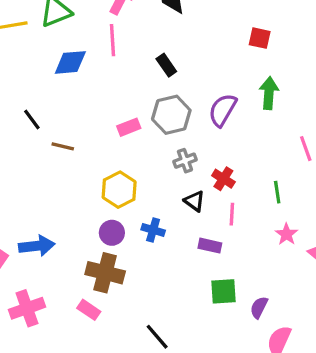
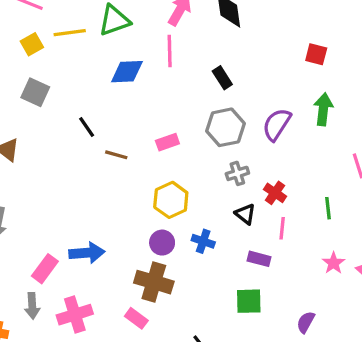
pink rectangle: (129, 127) -> (167, 142), moved
pink star: (286, 234) -> (334, 263), moved
green square: (223, 291) -> (249, 301), moved

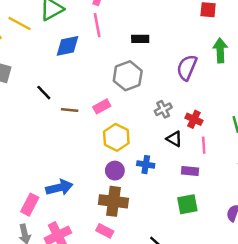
yellow line: (70, 33) -> (20, 24), turned 45
black rectangle: (222, 78) -> (140, 39), turned -49
gray hexagon: (225, 127) -> (128, 76), moved
pink rectangle: (167, 142) -> (102, 106), moved

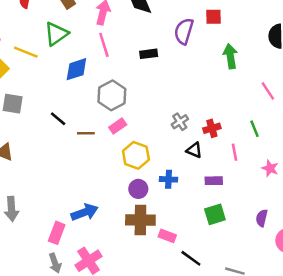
purple semicircle: (187, 67) -> (184, 31), moved
gray hexagon: (128, 76) -> (112, 95), moved
red cross: (194, 119) -> (212, 128), turned -35
pink line: (204, 145) -> (234, 152), moved
pink rectangle: (105, 231) -> (167, 236), moved

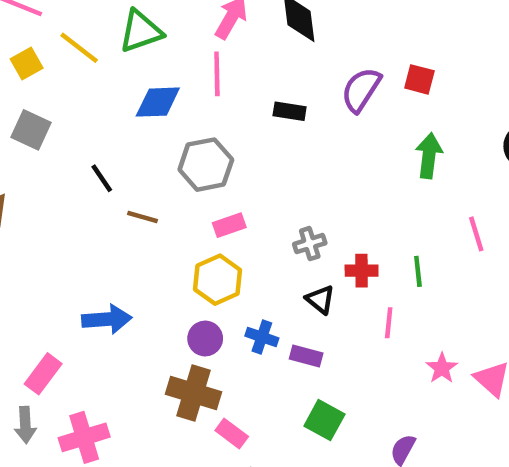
pink rectangle: (118, 126) -> (229, 225), moved
green line: (254, 129) -> (418, 271), moved
purple rectangle: (214, 181) -> (306, 356), moved
blue arrow: (85, 212) -> (107, 319), moved
green square: (215, 214) -> (324, 420), turned 30

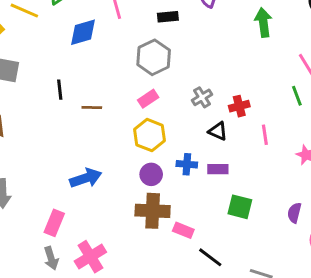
gray hexagon: (206, 165) -> (154, 57), moved
black line: (102, 178) -> (60, 90), turned 42
green line: (418, 271) -> (297, 96), moved

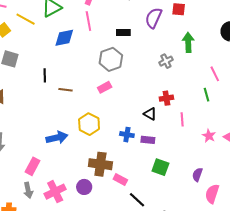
gray cross: (202, 97) -> (166, 61), moved
yellow hexagon: (150, 135) -> (89, 124), moved
purple circle: (151, 174) -> (84, 187), moved

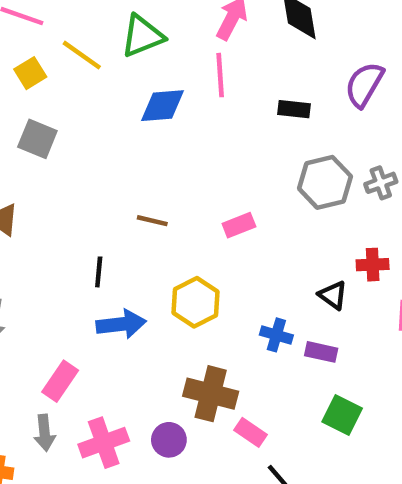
gray hexagon: (111, 59) -> (325, 182), moved
black line: (45, 75) -> (99, 272), moved

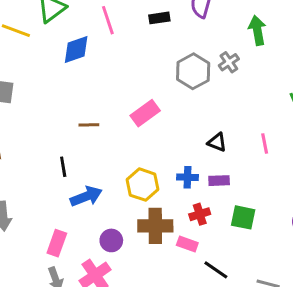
black rectangle: (294, 109) -> (159, 18), moved
pink rectangle: (239, 225) -> (145, 113), size x1.4
red cross: (373, 265) -> (200, 214), moved
yellow hexagon: (195, 302) -> (143, 185), moved
purple circle: (169, 440) -> (111, 240), moved

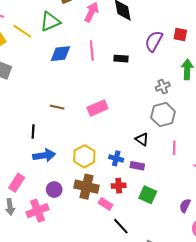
black rectangle: (159, 18) -> (121, 59), moved
pink line: (108, 20) -> (92, 50), moved
gray hexagon: (193, 71) -> (163, 115), moved

